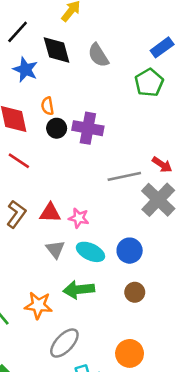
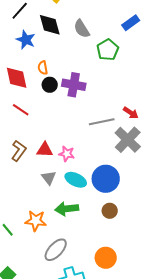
green pentagon: (149, 83) -> (108, 50), moved
blue circle: (130, 251) -> (106, 179), size x1.4

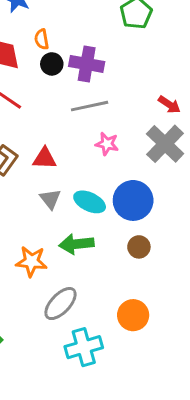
gray line: (102, 122) -> (90, 106), moved
pink star: (67, 154) -> (107, 144), moved

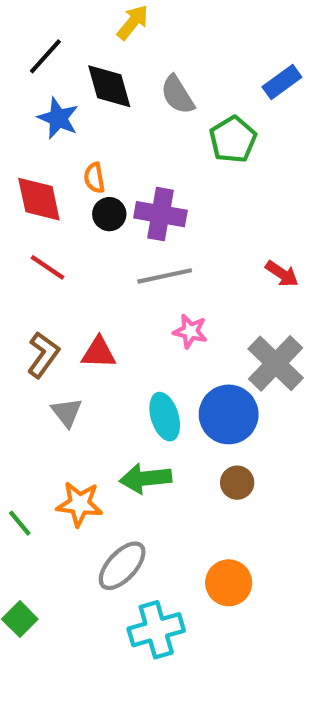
gray cross: (165, 144) -> (276, 363), moved
gray triangle: (50, 199) -> (67, 412), moved
cyan ellipse: (90, 202) -> (165, 417), turned 48

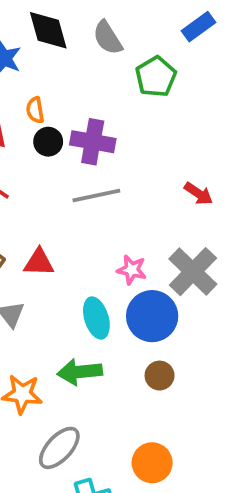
pink star: (190, 331) -> (132, 270), moved

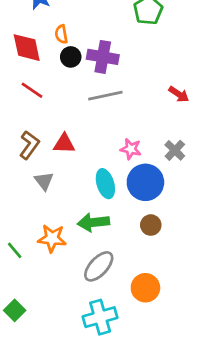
gray cross: (193, 272) -> (175, 150), size x0.6
gray ellipse: (59, 448) -> (99, 266), moved

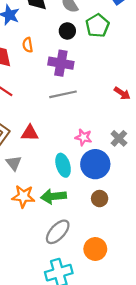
black circle: (71, 57) -> (67, 31), moved
orange star: (52, 238) -> (23, 196), moved

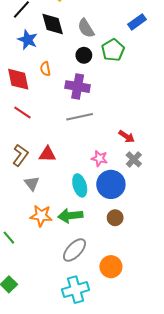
red arrow: (122, 93) -> (127, 137), moved

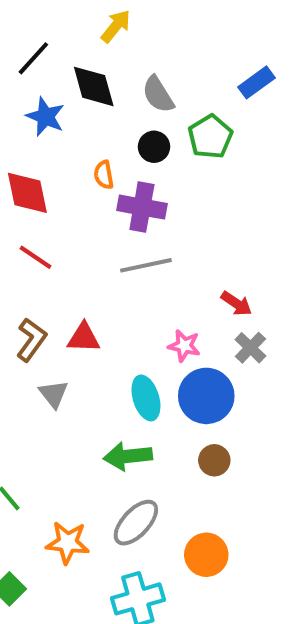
orange semicircle: (45, 69) -> (104, 175), moved
orange star: (41, 216) -> (68, 543), moved

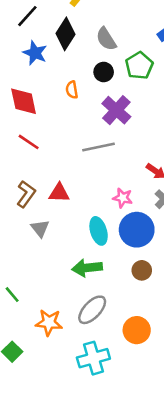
black diamond: (94, 86) -> (65, 34), turned 48
purple cross: (142, 207) -> (116, 110), moved, turned 32

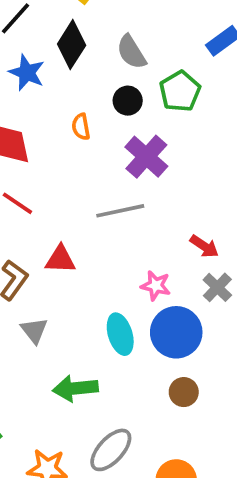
red triangle: (59, 193) -> (60, 259), moved
green arrow: (87, 268) -> (75, 388), moved

